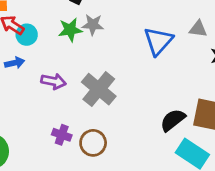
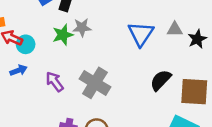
gray triangle: (198, 29) -> (175, 29), moved
purple arrow: (54, 81) -> (55, 82), turned -130
black semicircle: (173, 120) -> (161, 80), moved

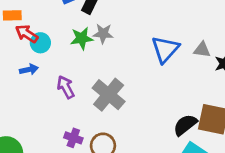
black semicircle: (161, 80) -> (185, 125), moved

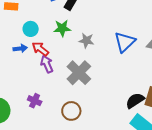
red arrow: (27, 34) -> (40, 49), moved
gray star: (103, 34) -> (86, 41), moved
purple cross: (73, 138) -> (35, 101), moved

